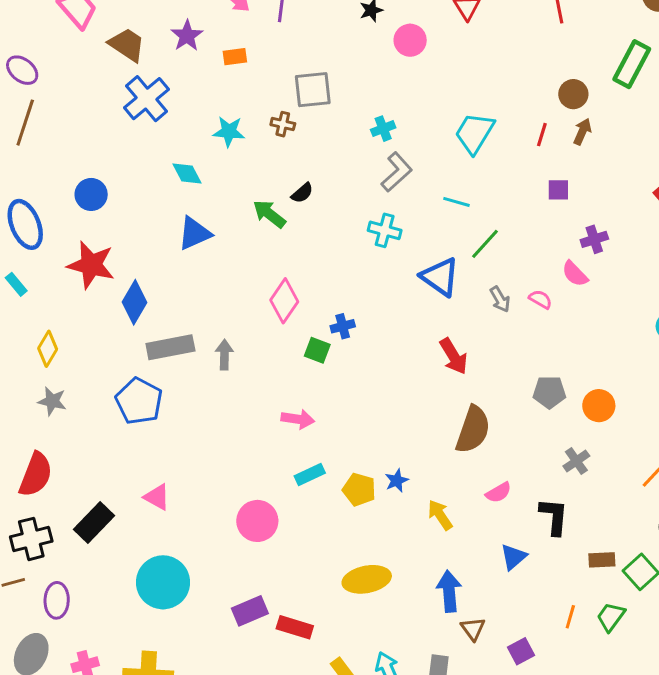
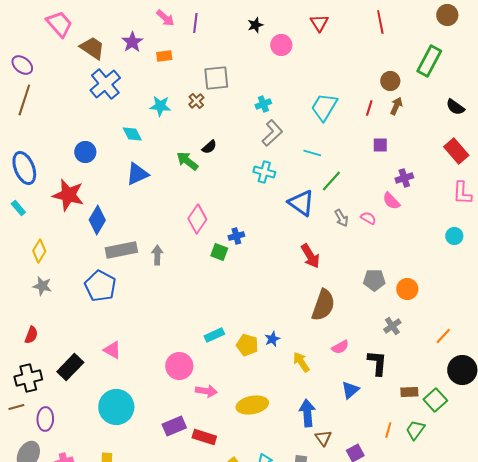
brown cross: (283, 124) -> (196, 101), turned 35
blue circle: (91, 194) -> (85, 152), moved
pink arrow: (298, 419) -> (206, 391), moved
red semicircle: (36, 475) -> (31, 335), size x0.6

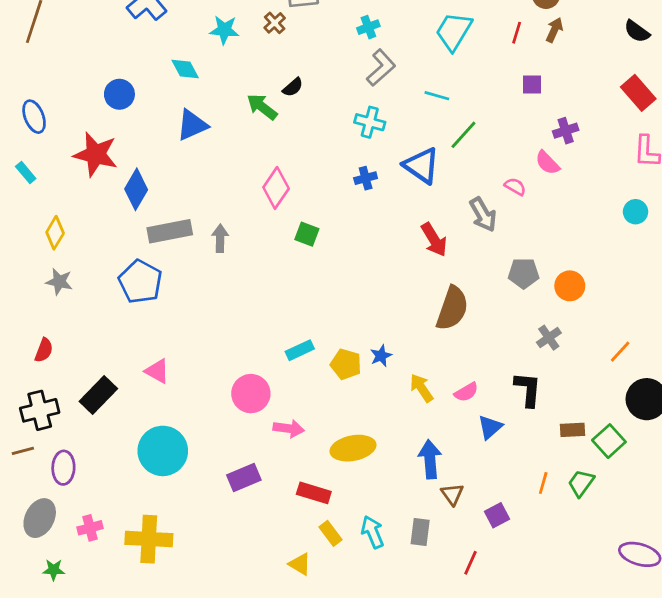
blue ellipse: (24, 168) -> (34, 117), size x0.7
gray arrow: (341, 218) -> (483, 215), moved, size x1.4
blue cross: (236, 236) -> (366, 178), moved
pink semicircle: (340, 347) -> (466, 392), moved
red rectangle: (204, 437) -> (314, 493), moved

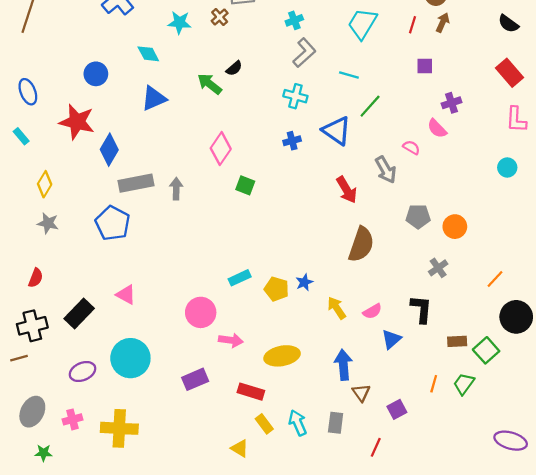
purple ellipse: (63, 468) -> (82, 371), moved, turned 65

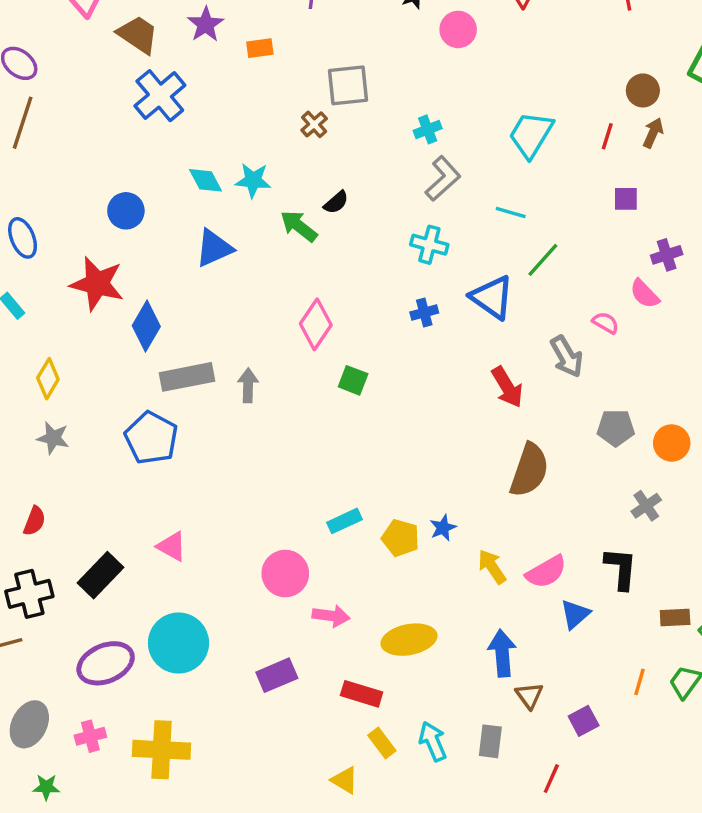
cyan star: (179, 23) -> (253, 180), moved
pink semicircle: (372, 311) -> (546, 572), size x1.4
purple ellipse: (82, 371) -> (106, 663), size x1.4

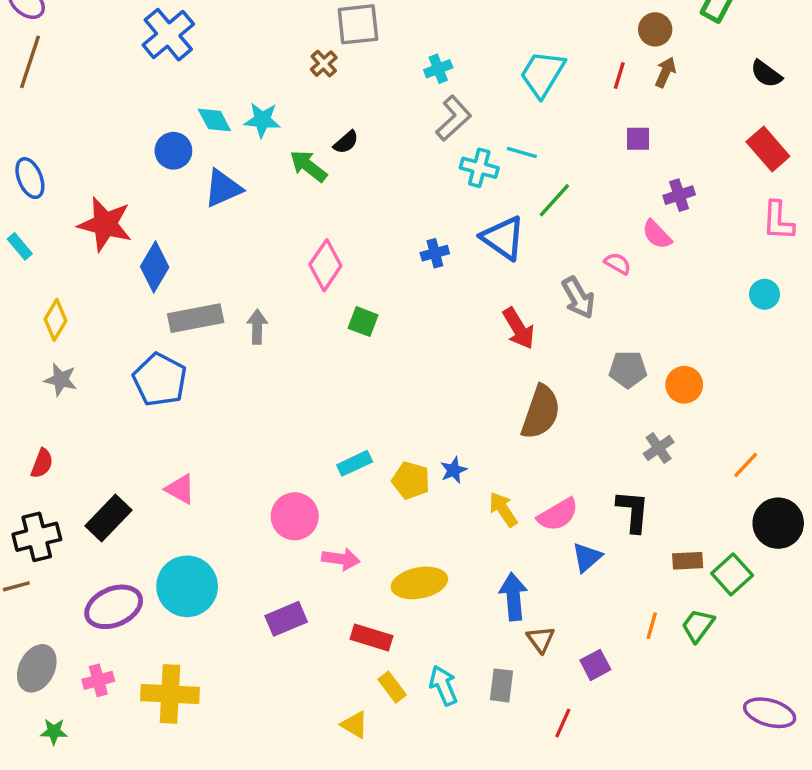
blue circle: (126, 211) -> (173, 151), moved
cyan cross: (429, 245) -> (479, 168), moved

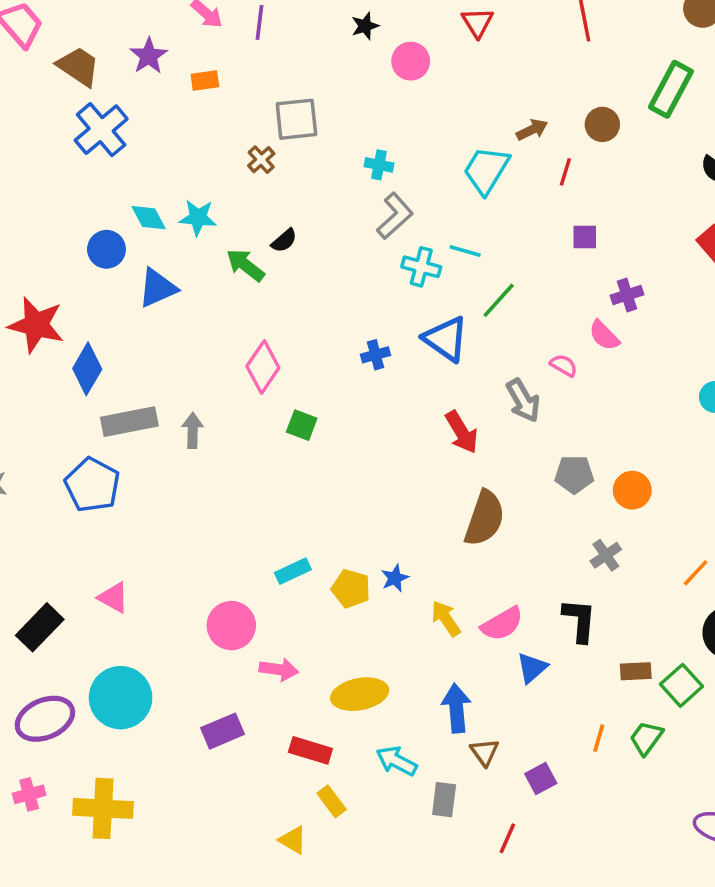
cyan cross: (438, 69) -> (379, 165), turned 32
brown arrow: (665, 72) -> (532, 130), moved, turned 40
cyan arrow: (443, 685) -> (397, 761), moved, turned -39

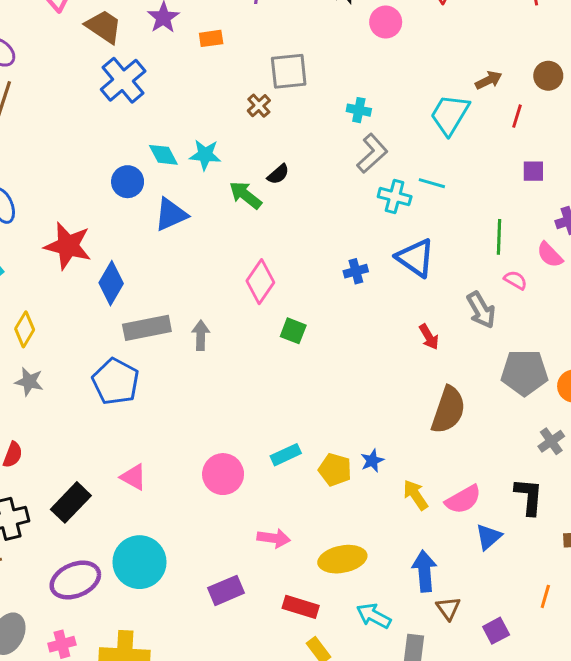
green line: (499, 300) -> (499, 237), moved, turned -40
red arrow: (462, 432) -> (429, 337), size x0.7
gray pentagon: (574, 474) -> (524, 373), size x1.4
pink circle: (231, 626) -> (223, 474), moved

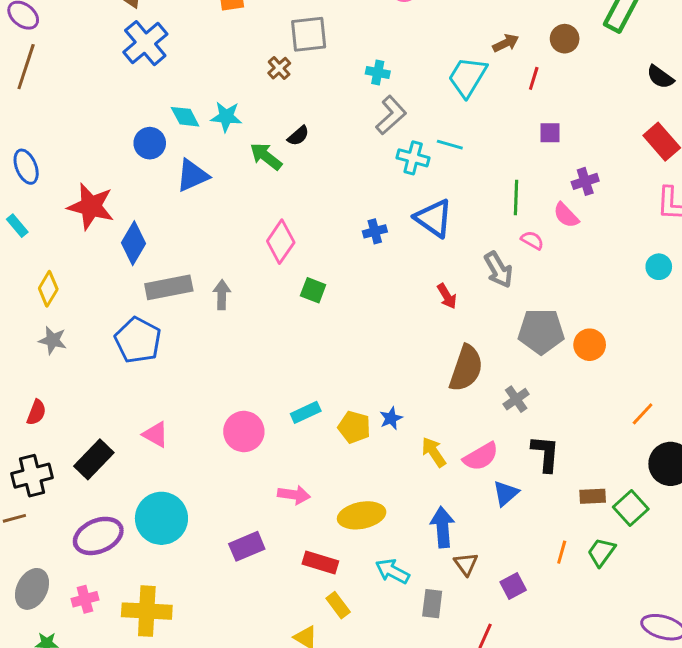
gray cross: (551, 441) -> (516, 399), moved

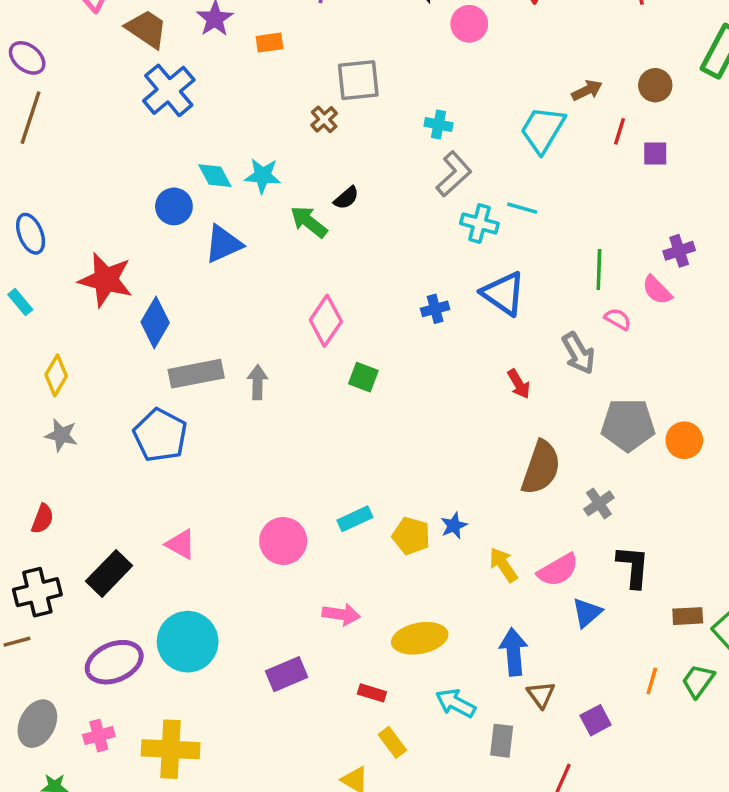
purple square: (550, 133) -> (655, 154), moved
red rectangle: (320, 562) -> (372, 693), size x0.7

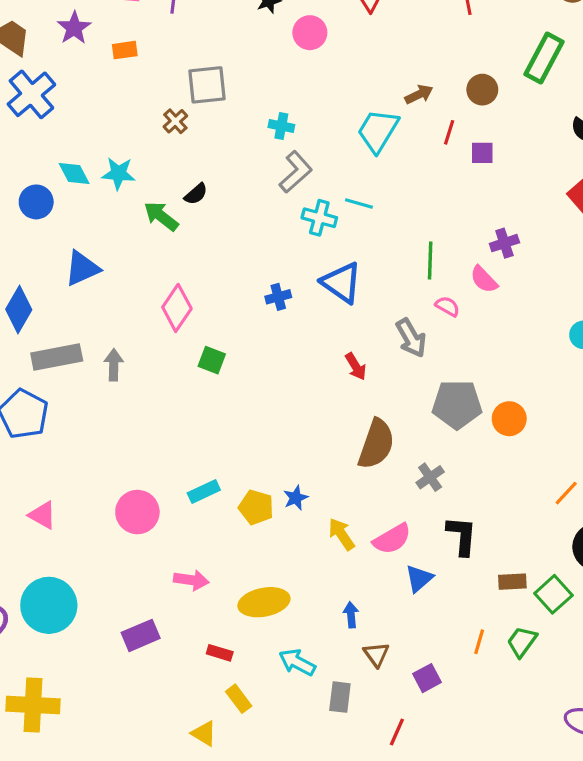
blue triangle: (223, 244) -> (82, 268), moved
blue arrow: (514, 652) -> (351, 615), size x0.6

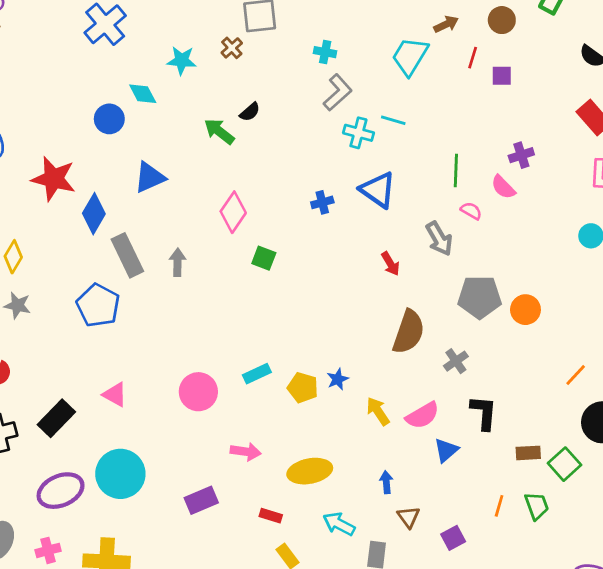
cyan star: (118, 173) -> (182, 60), moved
gray rectangle: (57, 357) -> (127, 255), turned 75
green trapezoid: (522, 642) -> (537, 506), turned 124

